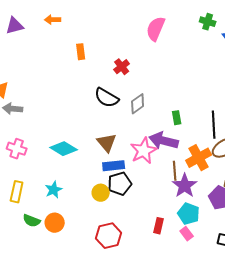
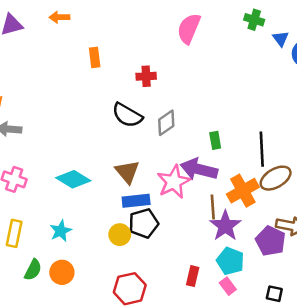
red cross: (122, 67) -> (146, 76), turned 35
green semicircle: (32, 221) -> (33, 270), turned -84

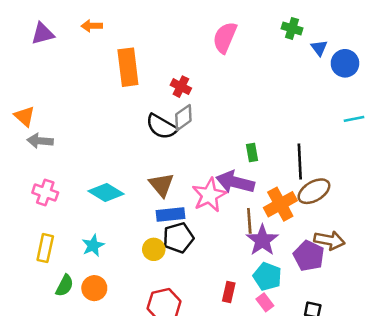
orange rectangle: (95, 57) -> (128, 67), size x1.8
red cross: (146, 76) -> (181, 87), turned 30
gray diamond: (166, 123) -> (183, 118), moved

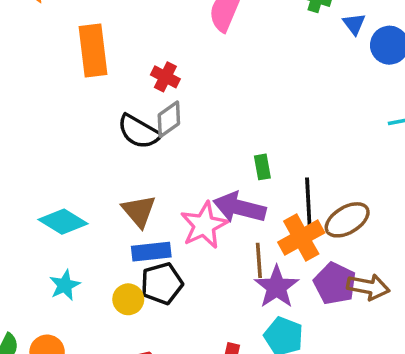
black line: (300, 162) -> (308, 202), moved
cyan star: (93, 245) -> (65, 285), moved
purple pentagon: (309, 256) -> (335, 283), moved

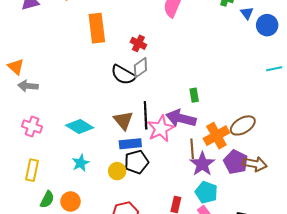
black line: (308, 202) -> (146, 115), moved

